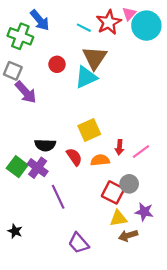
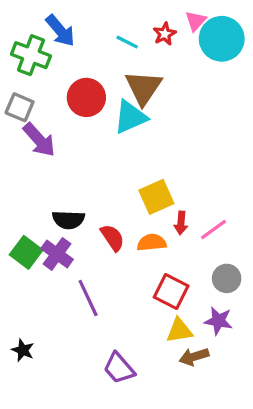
red star: (109, 22) -> (165, 34), size x0.6
red circle: (57, 64) -> (86, 97), size x1.5
yellow square: (89, 130) -> (156, 197), moved
gray circle: (129, 184) -> (227, 278), moved

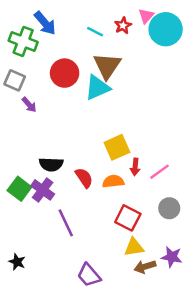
purple arrow: (39, 140) -> (29, 105), size x0.6
purple star: (218, 321) -> (172, 257), moved

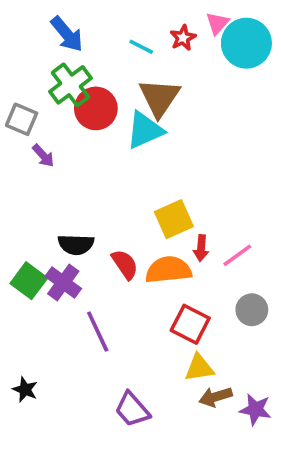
green cross: (23, 41) -> (70, 85), moved, turned 32
orange semicircle: (113, 181) -> (168, 270), size x1.4
purple star: (172, 257) -> (255, 409), moved

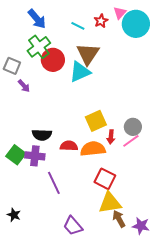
red semicircle: (125, 264) -> (69, 146), turned -54
purple cross: (63, 283) -> (35, 156), turned -30
gray circle: (252, 310) -> (133, 127), moved
yellow triangle: (199, 368) -> (110, 203), size x1.4
brown arrow: (216, 397) -> (119, 219), turned 78

